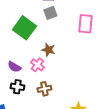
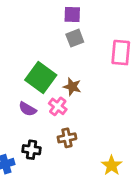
green square: (24, 28) -> (41, 77), moved
black cross: (17, 87) -> (31, 150), moved

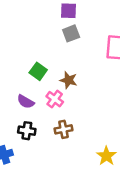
green square: (41, 77) -> (38, 71), size x0.6
black cross: (31, 150) -> (27, 131), moved

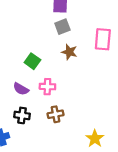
brown star: (69, 80) -> (69, 52), moved
pink cross: (55, 99) -> (47, 87), turned -35

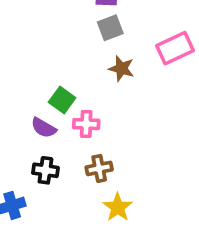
pink rectangle: (103, 39) -> (175, 48), turned 60
green square: (32, 61) -> (62, 100), moved
yellow star: (95, 139) -> (118, 207), moved

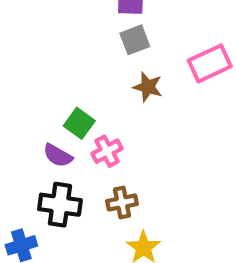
pink cross: (86, 124) -> (107, 151), turned -30
black cross: (45, 170) -> (60, 205), size x1.4

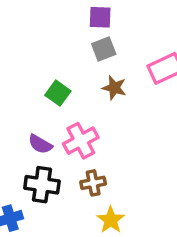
green square: (79, 123) -> (58, 93), moved
pink cross: (107, 151) -> (81, 141), size x1.4

